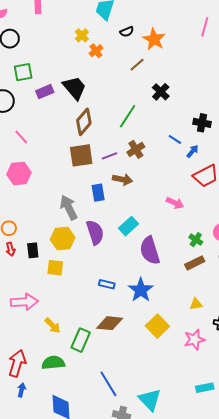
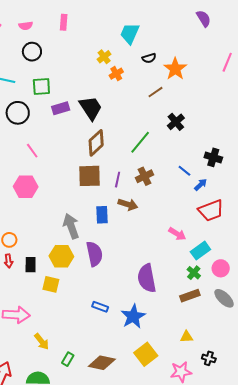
purple line: (109, 156) -> (118, 180), turned -63
cyan rectangle: (129, 226) -> (200, 251), moved
brown diamond: (110, 323) -> (102, 363), moved
green rectangle: (81, 340) -> (68, 359), size x0.6

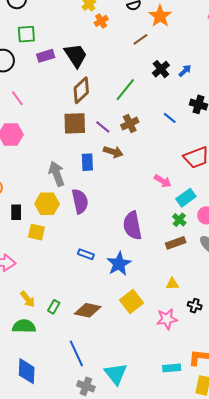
purple line: (118, 180) -> (103, 127), turned -63
blue arrow: (201, 185) -> (185, 71), moved
yellow arrow: (42, 342) -> (28, 299), moved

